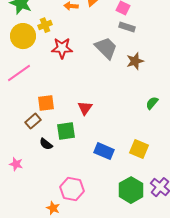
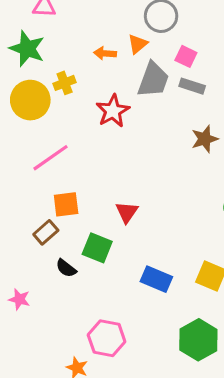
red star: (62, 48) -> (113, 111), moved, turned -30
gray trapezoid: (106, 48) -> (153, 80), moved, turned 65
pink line: (19, 73) -> (51, 158), moved
green square: (66, 131) -> (97, 248), turned 30

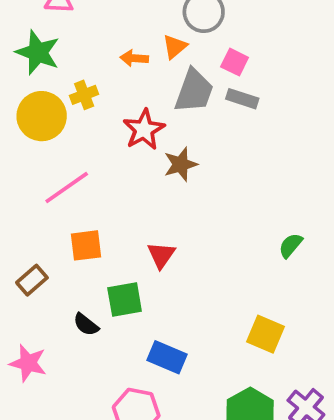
brown star: (205, 139) -> (181, 164), moved
brown rectangle: (46, 232) -> (32, 280), moved
green square: (97, 248) -> (125, 299), turned -32
blue rectangle: (156, 279) -> (167, 357), moved
pink star: (19, 299) -> (28, 363), size x1.4

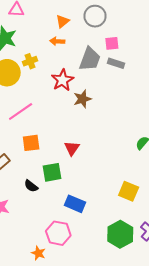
orange triangle: (175, 47) -> (62, 21), moved
pink square: (235, 62) -> (112, 43), turned -32

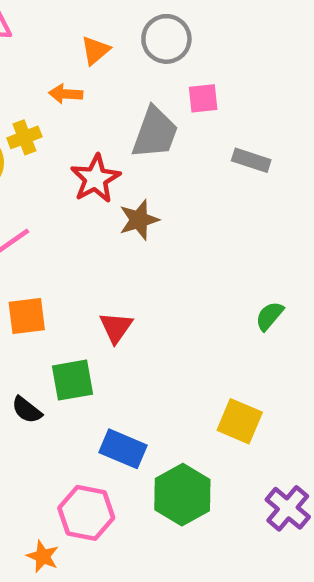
orange arrow: (57, 41) -> (66, 94), moved
gray rectangle: (116, 63) -> (251, 160), moved
green hexagon: (120, 234) -> (182, 495), moved

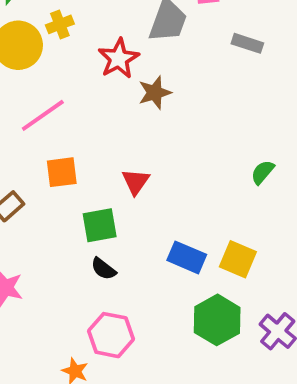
black semicircle: (27, 410) -> (103, 269), moved
blue rectangle: (123, 449) -> (187, 257), moved
green hexagon: (182, 495) -> (217, 320), moved

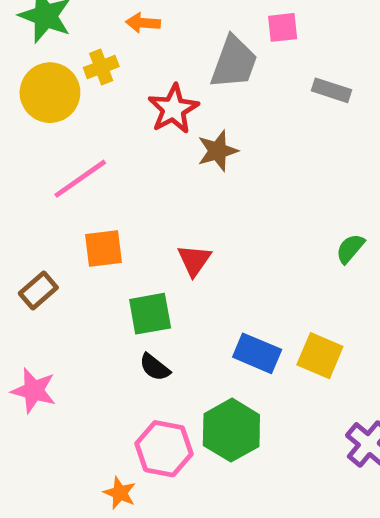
green hexagon: (217, 320) -> (231, 430), moved

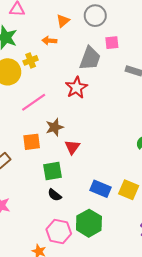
red star: (173, 109) -> (76, 88), moved
brown star: (218, 151) -> (55, 127), moved
pink line: (80, 179) -> (34, 102), moved

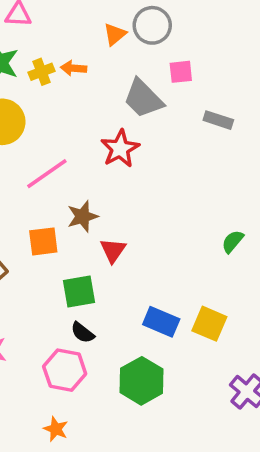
orange triangle: (63, 21) -> (115, 34), moved
gray trapezoid: (90, 58) -> (143, 99), turned 115
yellow cross: (31, 60) -> (41, 72), moved
pink hexagon: (59, 232) -> (65, 370), moved

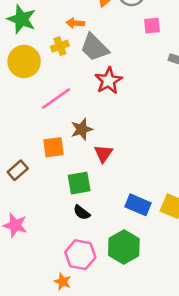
yellow cross: (41, 72) -> (60, 46), moved
gray trapezoid: (143, 99) -> (94, 47), moved
pink hexagon: (65, 370) -> (80, 255), moved

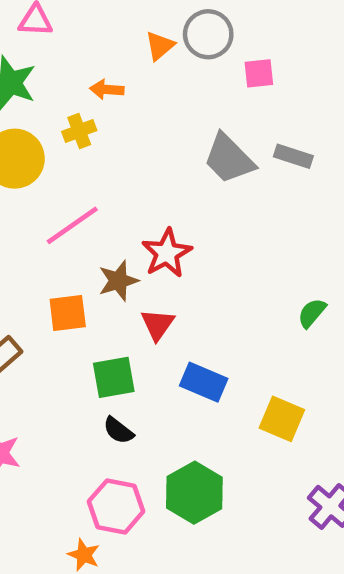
pink square: (152, 26) -> (259, 73), moved
gray trapezoid: (94, 47) -> (229, 159), moved
red star: (109, 81) -> (167, 253), moved
blue rectangle: (138, 205) -> (204, 382), moved

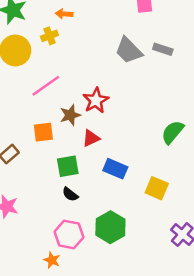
green semicircle: (312, 313) -> (173, 132), size x1.5
red triangle: (158, 324) -> (91, 138), turned 30

